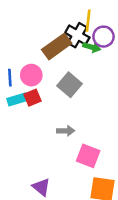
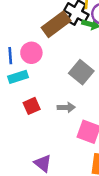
gray square: (70, 85) -> (81, 72), moved
red square: (33, 98) -> (32, 106), moved

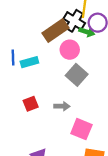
pink circle: (31, 53) -> (70, 50), moved
cyan rectangle: (18, 77) -> (29, 62), moved

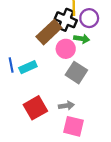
green arrow: (87, 32) -> (82, 39), moved
red square: (31, 104) -> (35, 108), size x1.5
pink square: (81, 129) -> (73, 126), moved

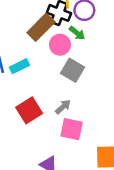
green arrow: (82, 39) -> (77, 33), turned 32
gray arrow: (66, 106) -> (63, 107), turned -32

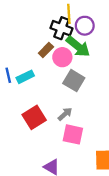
brown rectangle: (41, 27) -> (46, 50), moved, size x0.6
green arrow: (77, 33) -> (78, 47), size x1.6

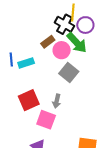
gray arrow: (65, 114) -> (57, 101), turned 136
pink square: (73, 134) -> (46, 120), moved

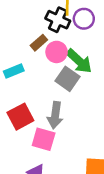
green arrow: (77, 43) -> (79, 61), moved
gray arrow: (57, 101) -> (55, 115), size x1.5

